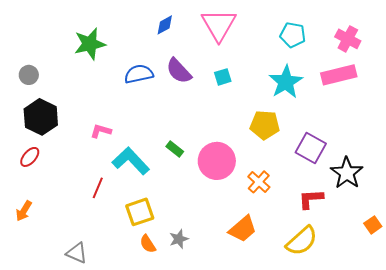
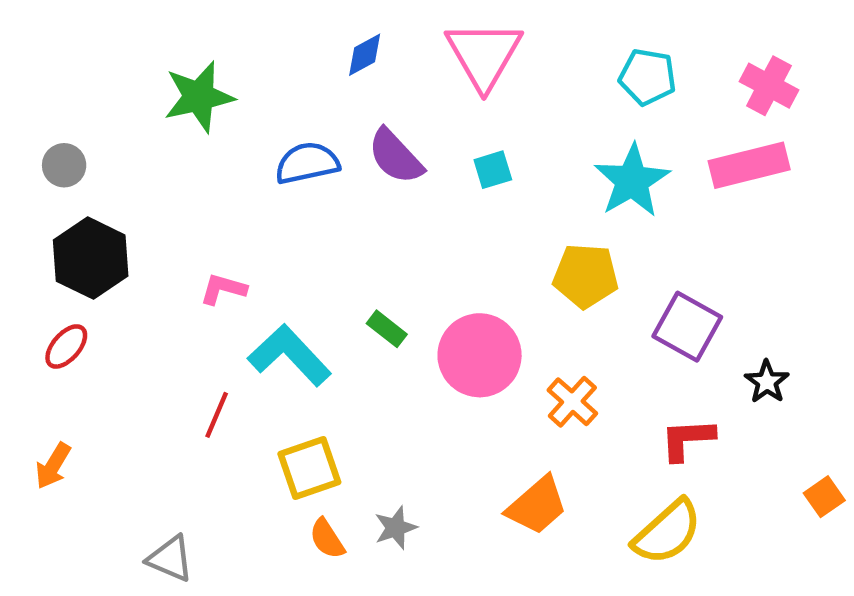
black star: (347, 173) -> (767, 382), size x0.6

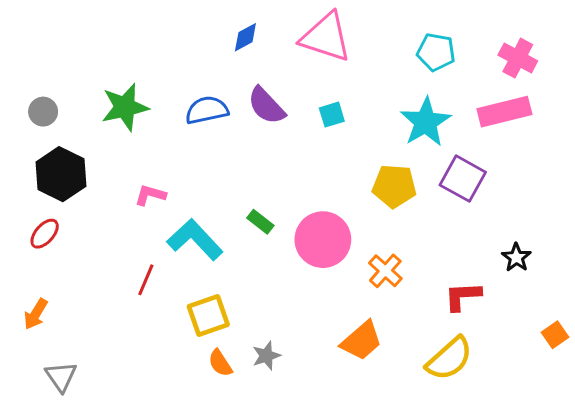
pink triangle: (484, 55) -> (326, 37), turned -42
green star: (199, 97) -> (125, 107), moved
purple square: (687, 327) -> (463, 179), moved
gray triangle: (170, 559) -> (61, 376), moved, turned 32

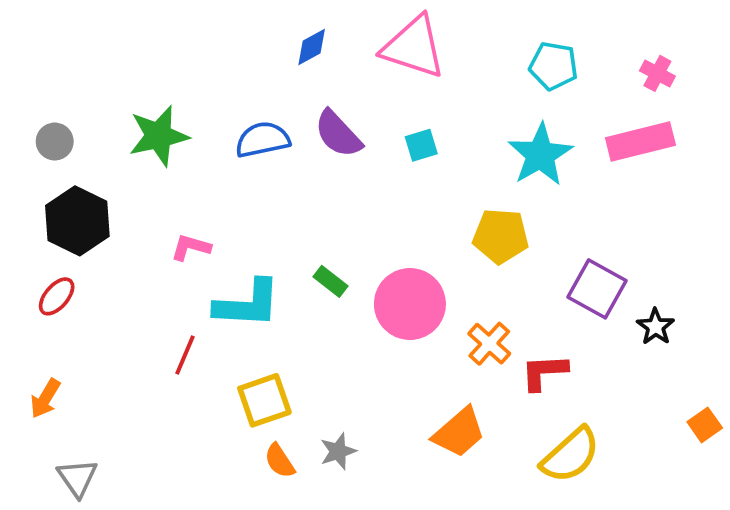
pink cross: (518, 58) -> (657, 73), size x0.7
purple square: (463, 179) -> (597, 289), moved
cyan L-shape: (195, 240) -> (247, 304), turned 136
red L-shape: (463, 296) -> (544, 372), moved

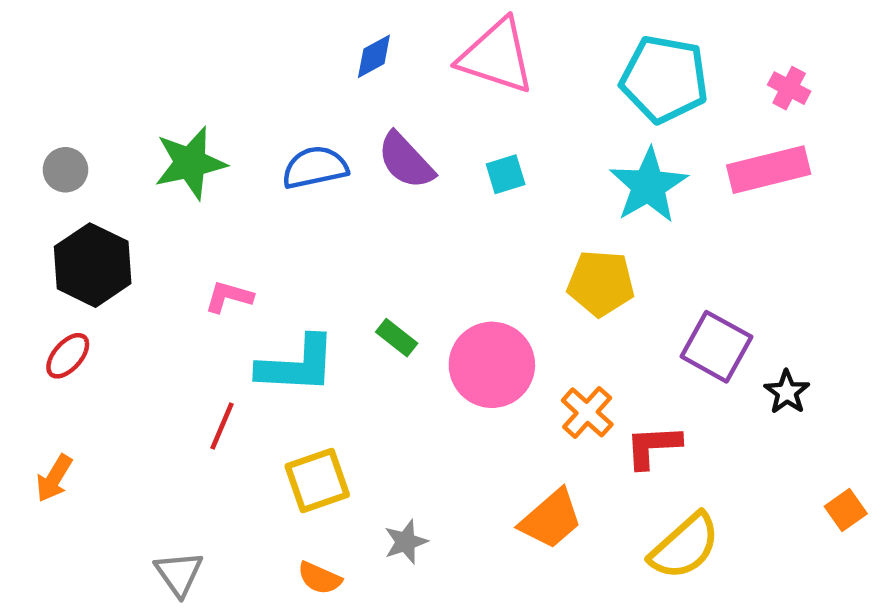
cyan pentagon: (554, 66) -> (664, 79), size x1.5
orange semicircle: (280, 461) -> (320, 578), moved, turned -33
gray triangle: (77, 478) -> (179, 574), moved

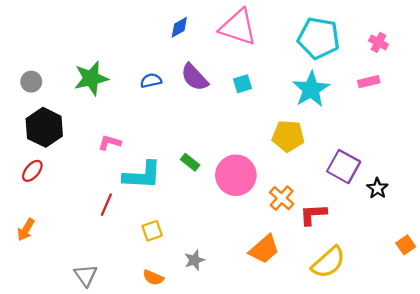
blue semicircle: (315, 167) -> (151, 81), size x0.7
pink rectangle: (769, 170) -> (369, 82), size x0.6
yellow square: (317, 481) -> (152, 231), size x0.7

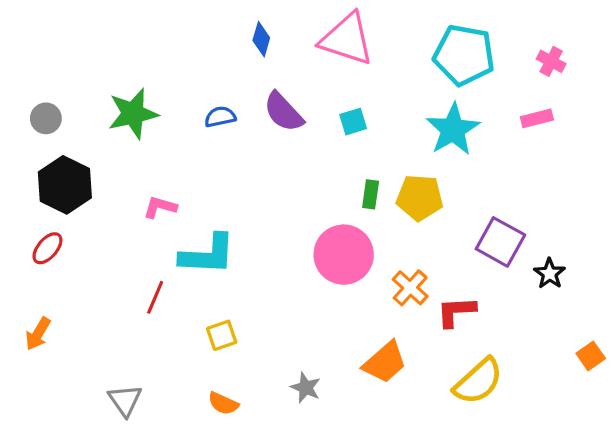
blue diamond: (179, 27) -> (261, 39), turned -45
green rectangle: (190, 162) -> (371, 194), moved, turned 60
gray star: (195, 260) -> (306, 388), moved, turned -30

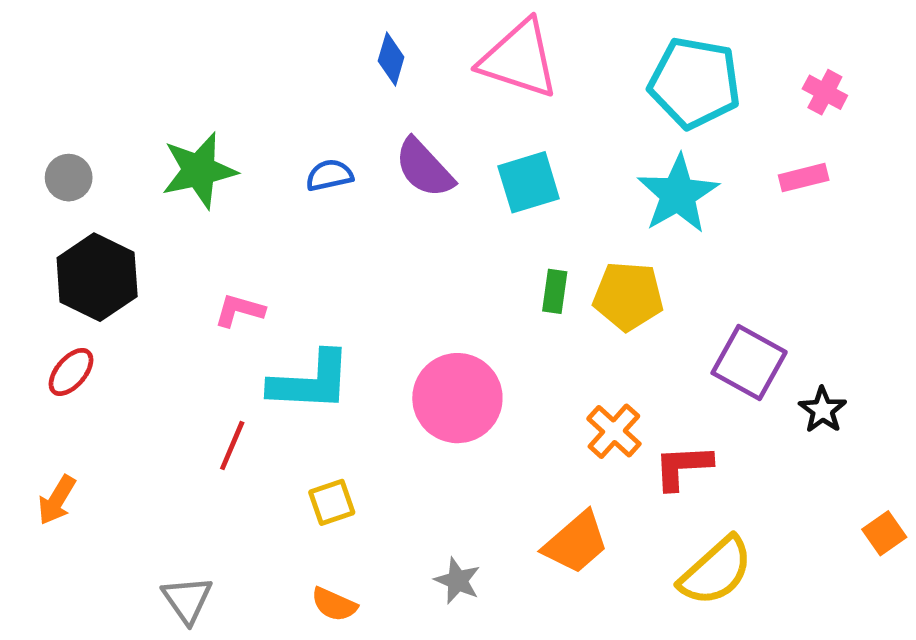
cyan square: (353, 122) -> (529, 182), size x1.5
pink circle: (344, 255) -> (457, 398), moved

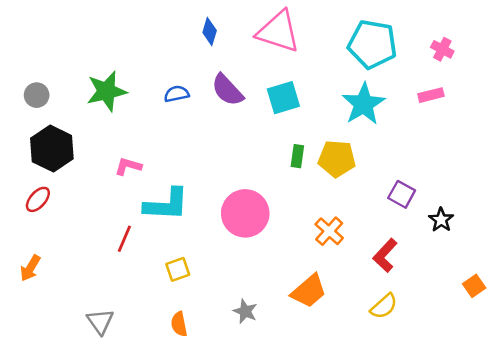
purple square: (749, 363) -> (402, 194), size x0.7
red L-shape: (683, 467) -> (385, 255), moved, turned -44
yellow semicircle: (716, 571) -> (384, 306), size x0.7
orange semicircle: (334, 604) -> (179, 324), turned 55

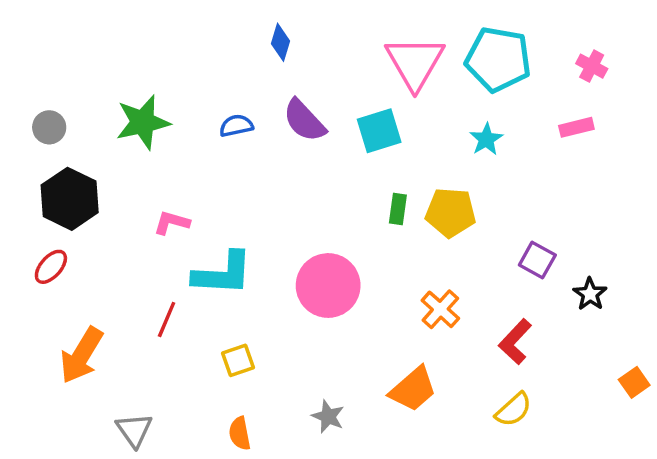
pink triangle: (278, 32) -> (415, 63), moved, turned 42
cyan star: (363, 104) -> (486, 139), size x0.6
orange arrow: (30, 268) -> (82, 355), moved, size x1.6

